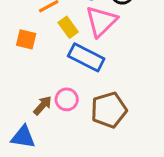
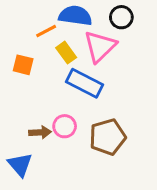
brown arrow: (43, 105) -> (40, 132), turned 45
blue triangle: (23, 137) -> (20, 165), turned 40

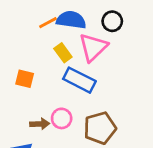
orange line: (46, 31) -> (48, 23), moved
orange square: (23, 65) -> (25, 79), moved

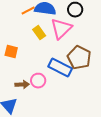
blue rectangle: (79, 80) -> (60, 68), moved
brown pentagon: (100, 128) -> (79, 58), moved, turned -30

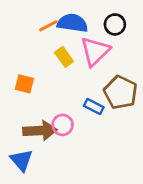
blue rectangle: (60, 68) -> (94, 107), size x0.6
brown arrow: (22, 85) -> (40, 131), size x1.6

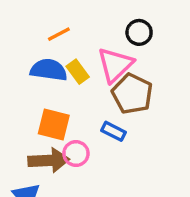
blue semicircle: (72, 23) -> (49, 70), moved
orange square: (24, 84) -> (54, 125), moved, size x1.4
brown pentagon: (121, 92) -> (132, 94), moved

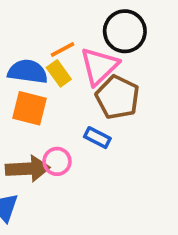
black circle: (139, 32) -> (125, 31), size x1.5
orange line: (59, 34) -> (63, 50), moved
orange square: (54, 125) -> (30, 108), moved

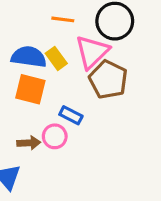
orange line: (63, 50) -> (63, 19), moved, turned 35
blue rectangle: (97, 138) -> (71, 115), moved
brown arrow: (28, 169) -> (29, 143), size x0.6

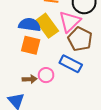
yellow rectangle: (56, 58) -> (47, 26), size x1.6
blue rectangle: (71, 115) -> (71, 64), moved, size x1.5

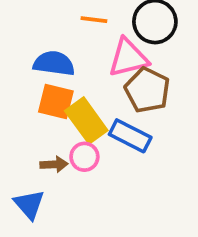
pink triangle: (70, 22) -> (128, 58), turned 30
yellow rectangle: (47, 26) -> (86, 121), moved

